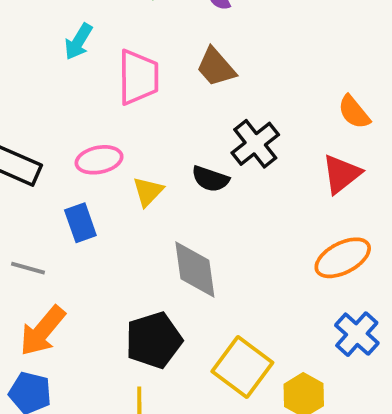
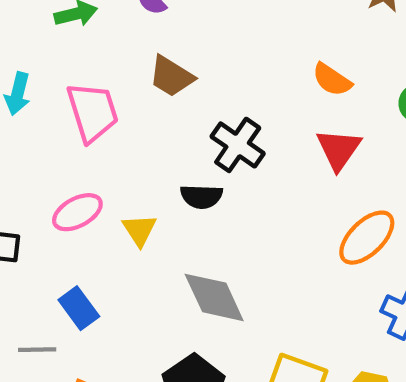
blue rectangle: (80, 223) -> (79, 308), moved

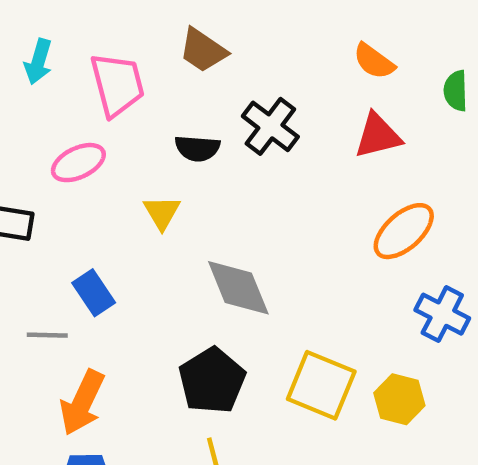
red triangle: (339, 149) -> (378, 136), turned 39
black semicircle: (201, 197) -> (197, 148), moved
pink ellipse: (77, 212) -> (78, 163), moved

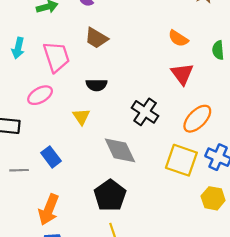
black cross: (270, 126) -> (145, 112), moved
red triangle: (378, 136) -> (182, 74), turned -50
gray line: (47, 335) -> (19, 170), moved
yellow square: (321, 385) -> (181, 160), moved
yellow hexagon: (399, 399) -> (213, 198), moved

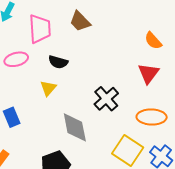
black semicircle: (96, 85) -> (58, 62), moved
orange ellipse: (197, 119) -> (152, 117), turned 32

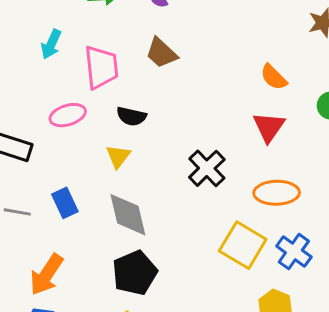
gray diamond: (75, 127) -> (128, 215), moved

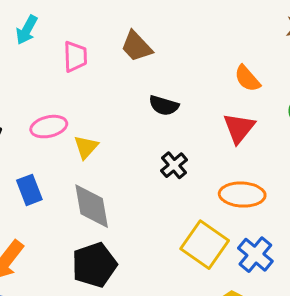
pink trapezoid: (101, 67) -> (75, 56), size x0.7
pink ellipse: (68, 115) -> (49, 127), moved
black semicircle: (131, 116) -> (164, 105), moved
black cross: (207, 168) -> (174, 165), size x0.7

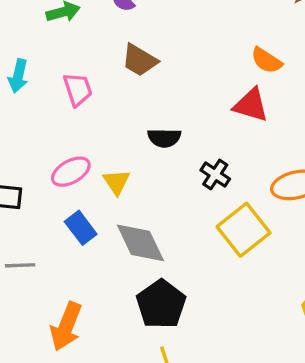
black semicircle: (164, 105) -> (164, 138), moved
red triangle: (239, 128) -> (251, 105), moved, turned -36
blue rectangle: (29, 190) -> (81, 228), moved
yellow square: (205, 245) -> (244, 230), moved, turned 33

